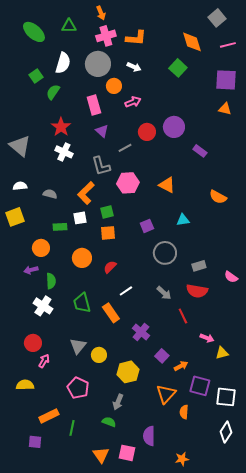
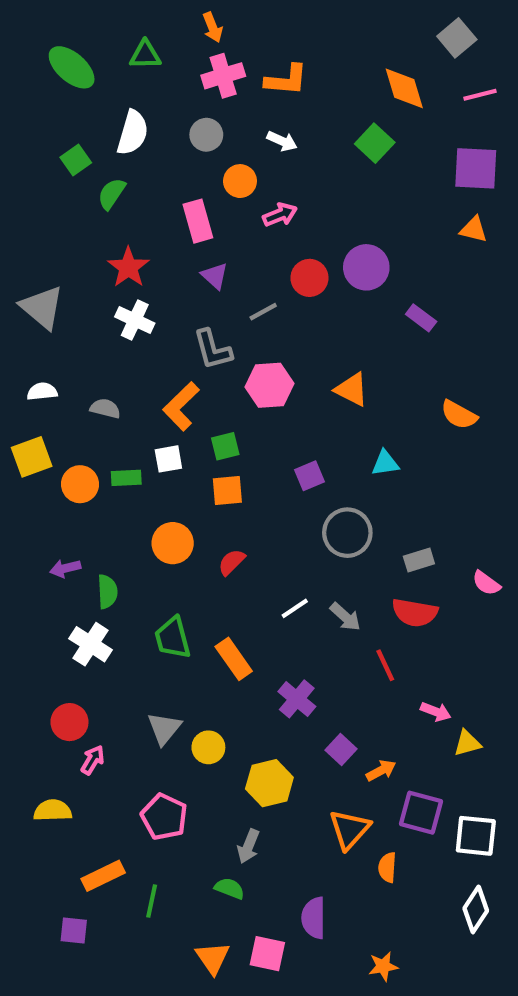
gray circle: (98, 64) -> (206, 135), size x0.6
orange circle: (41, 248) -> (80, 484), moved
white line: (126, 291) -> (295, 608), moved

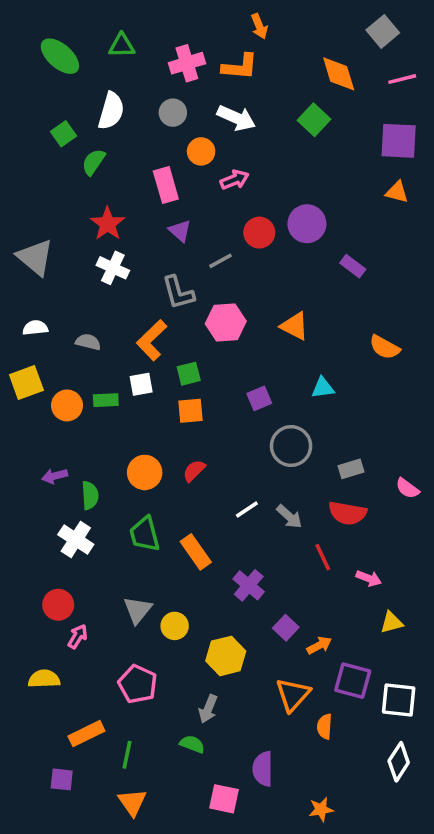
orange arrow: (213, 27) -> (259, 26), moved
white arrow: (282, 141) -> (236, 118), size x1.5
orange circle: (173, 543) -> (145, 472), moved
pink arrow: (436, 712) -> (369, 578), moved
orange triangle: (213, 958) -> (132, 802), moved

